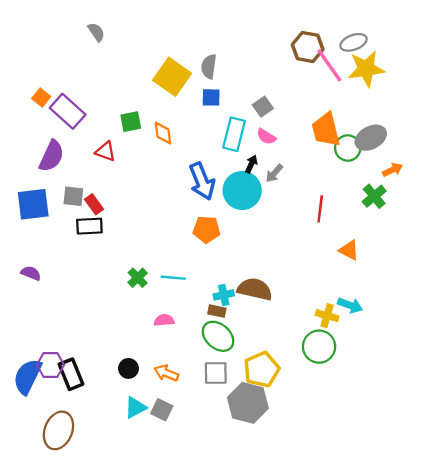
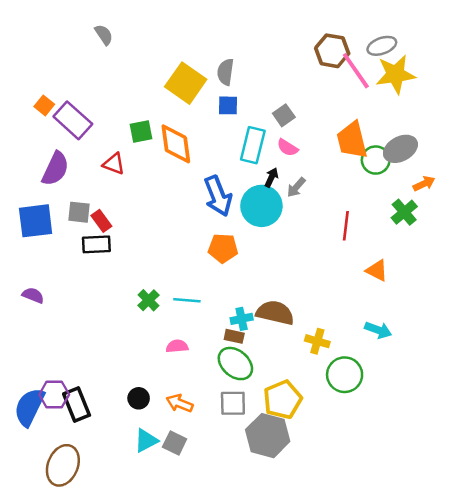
orange diamond: (163, 133) -> (176, 144), size x1.6
yellow cross: (327, 316) -> (317, 341), moved

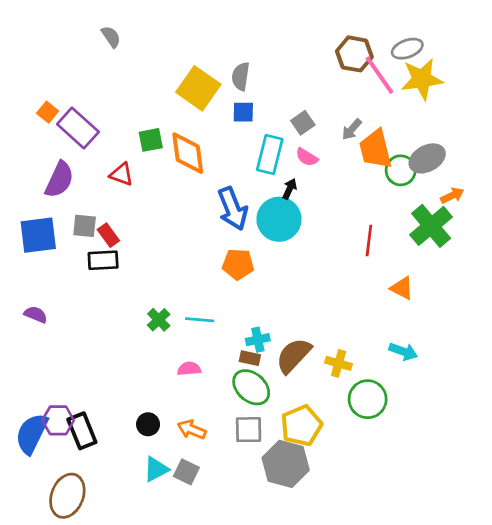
gray arrow: (296, 187) -> (352, 129), moved
green cross: (404, 212) -> (431, 226), size x1.5
brown semicircle: (275, 313) -> (294, 356), moved, turned -60

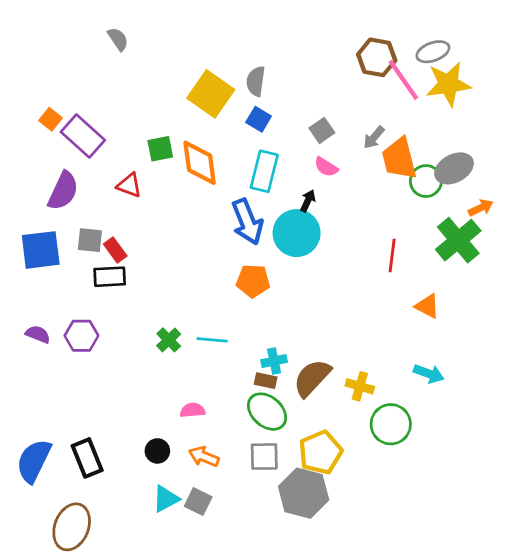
blue square: (243, 112) -> (259, 119), turned 30
cyan rectangle: (270, 154) -> (264, 171), moved
pink semicircle: (189, 369) -> (193, 410), moved
purple hexagon: (58, 420) -> (81, 336), moved

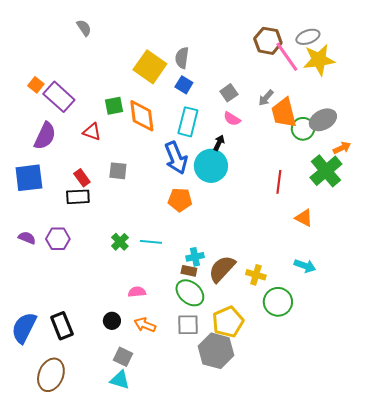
gray square: (90, 240) -> (118, 171), moved
cyan triangle: (166, 499) -> (120, 380), moved, turned 45
gray square: (198, 502) -> (123, 357), moved

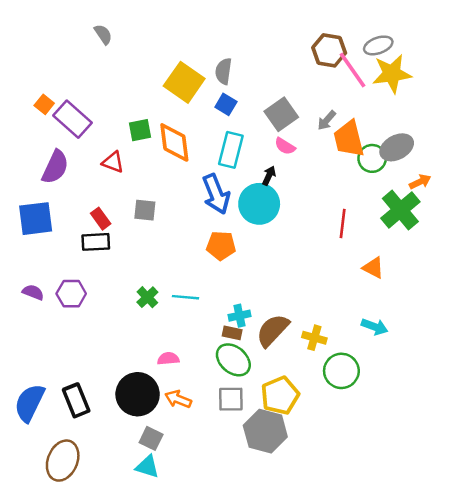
gray square: (229, 93) -> (281, 114), size x1.5
black circle: (112, 321) -> (138, 394), size x2.0

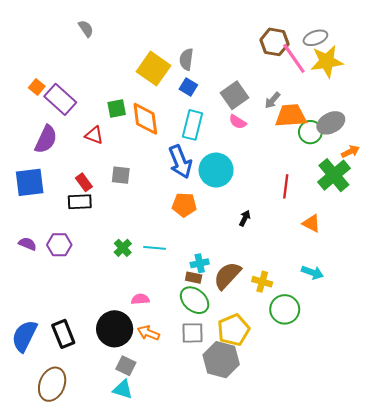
orange trapezoid: (349, 139) -> (291, 116), turned 100
black arrow: (269, 176) -> (245, 218), moved

